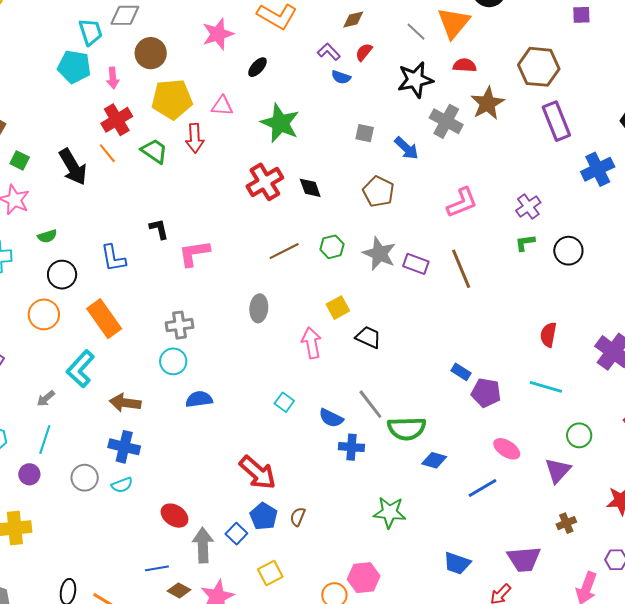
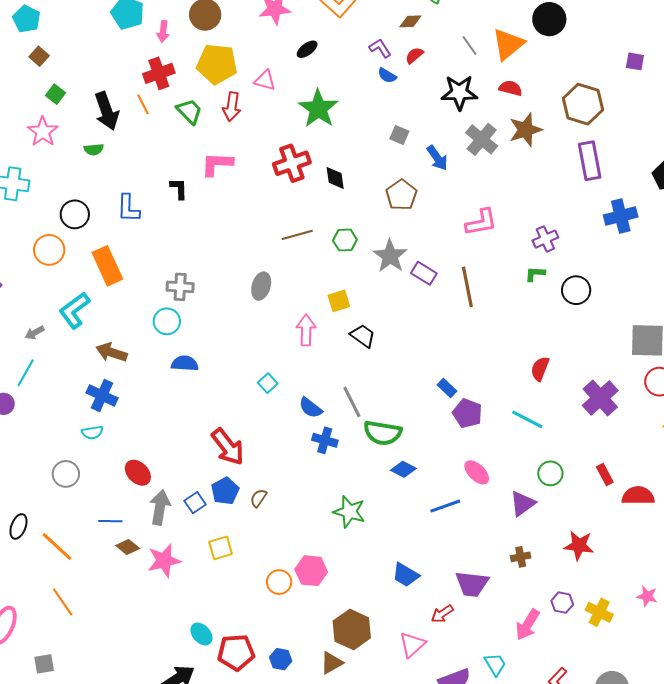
green semicircle: (47, 236) -> (94, 149), moved
pink L-shape: (194, 253) -> (217, 164), moved
gray circle: (85, 478) -> (66, 474), moved

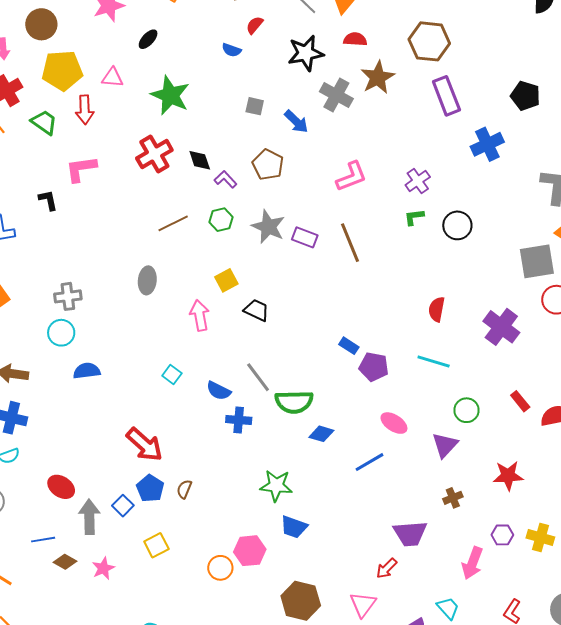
purple L-shape: (380, 48) -> (225, 179), moved
pink star: (164, 561) -> (103, 568), size x0.7
blue trapezoid: (406, 575) -> (294, 527), moved

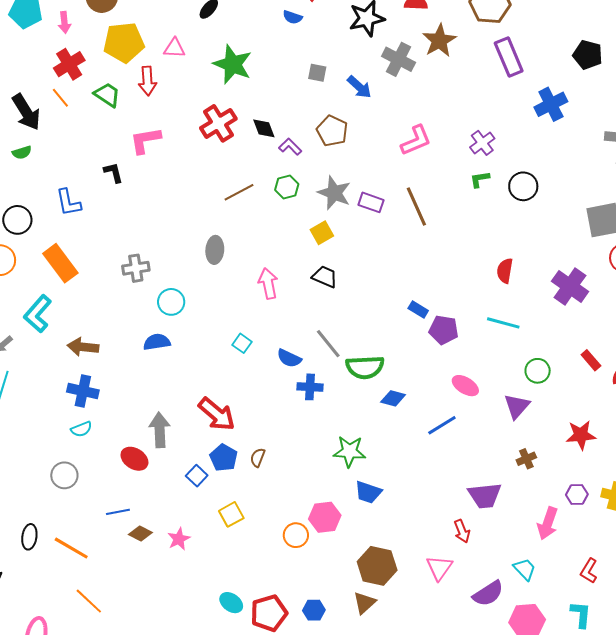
yellow square: (226, 280) -> (322, 233), moved
cyan circle: (61, 333) -> (171, 302), moved
gray arrow: (89, 517) -> (160, 430), moved
red arrow: (387, 568) -> (462, 531), turned -65

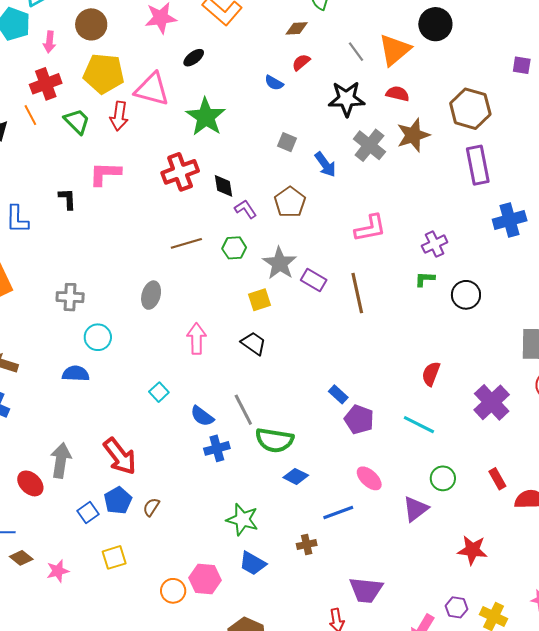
pink triangle: (174, 48) -> (152, 89), size x1.6
blue cross: (310, 387) -> (217, 448), turned -30
brown cross: (526, 459) -> (307, 544), moved

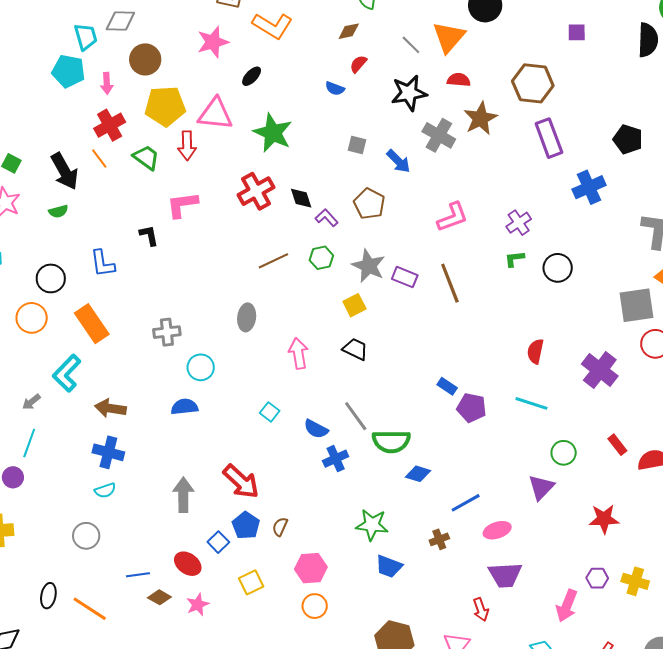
pink ellipse: (369, 478) -> (497, 530), moved, turned -52
red ellipse: (30, 483) -> (188, 564), moved
pink hexagon: (205, 579) -> (311, 568), moved

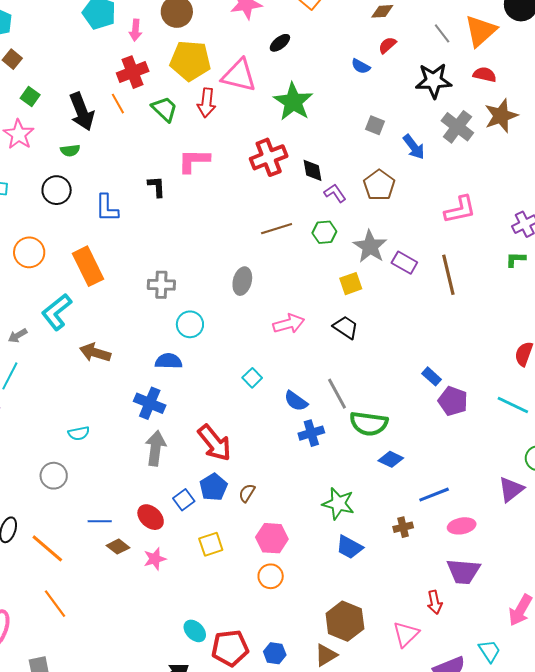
black circle: (51, 278) -> (57, 190), moved
pink arrow: (298, 353) -> (289, 324), turned 76
blue cross: (108, 452) -> (150, 403), moved

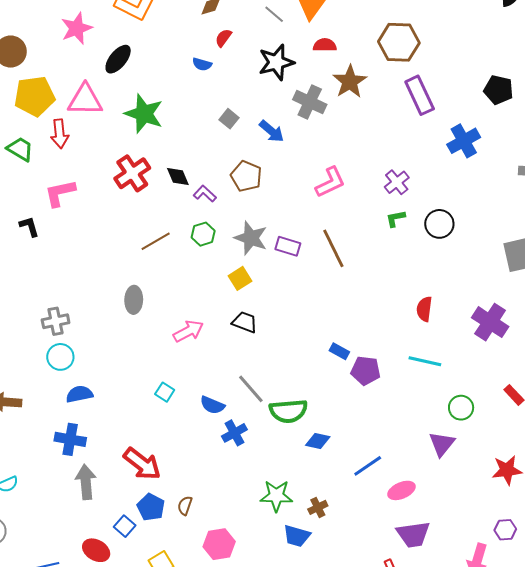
black ellipse: (280, 43) -> (118, 59), size x1.4
gray square: (375, 125) -> (229, 119), turned 30
cyan circle: (190, 324) -> (60, 357), moved
brown cross: (403, 527) -> (318, 507), moved

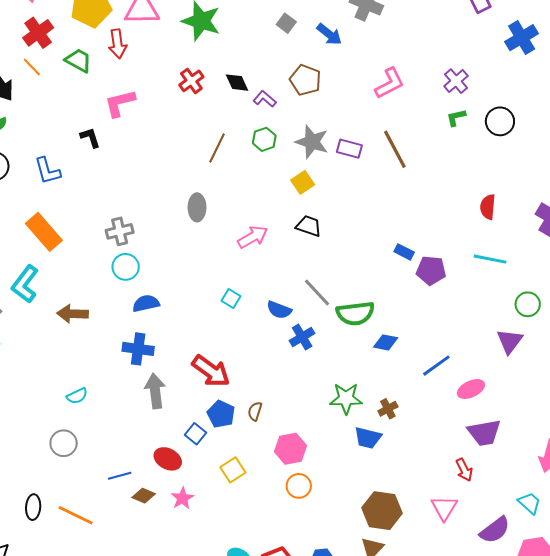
red cross: (132, 173) -> (191, 81), size x0.7
brown line: (156, 241) -> (217, 148), turned -32

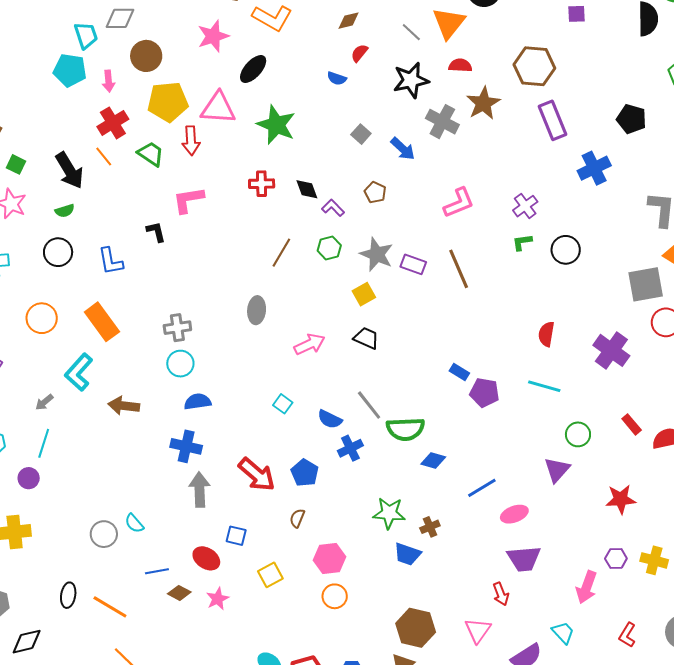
brown pentagon: (305, 80) -> (375, 192), size x0.7
red cross: (191, 81) -> (262, 184), turned 30
cyan semicircle: (77, 396) -> (134, 523), moved, turned 70
blue pentagon: (221, 414) -> (305, 473), moved
blue square: (196, 434) -> (236, 536), turned -30

